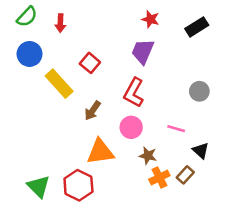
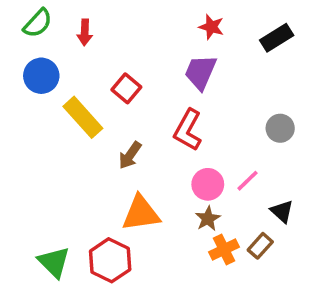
pink circle: (131, 127) -> (208, 184), moved
pink line: (176, 129) -> (248, 181), turned -60
brown star: (148, 156) -> (208, 219), turned 30

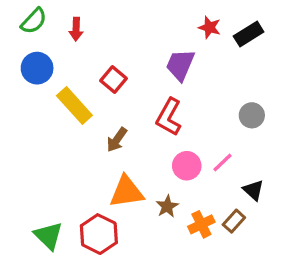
red star: (211, 27) -> (210, 27), moved
brown star: (208, 219) -> (167, 206), moved

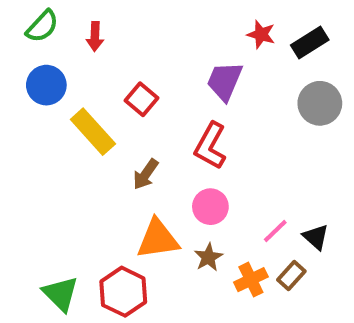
gray circle: (252, 115) -> (320, 103), moved, size x1.4
pink line: (223, 162) -> (275, 231), moved
pink circle: (187, 166) -> (210, 207), moved

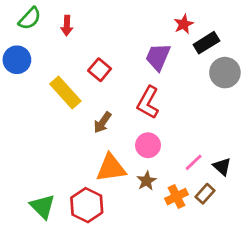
red star: (261, 34) -> (184, 24), turned 30
black rectangle: (310, 43) -> (206, 43), moved
blue circle: (46, 85) -> (17, 60), moved

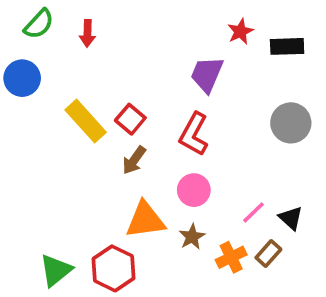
black rectangle: (206, 43) -> (287, 46), moved, turned 30
red square: (100, 70) -> (130, 119), moved
gray circle: (225, 73) -> (291, 123), moved
green triangle: (43, 207) -> (56, 270), turned 36

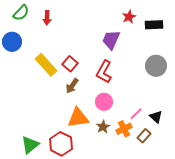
orange cross: (231, 257) -> (124, 129), moved

